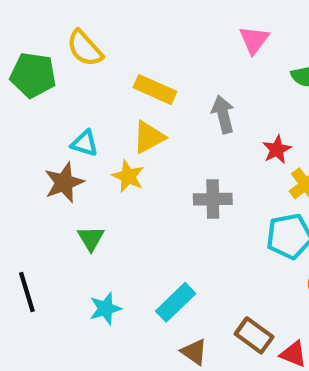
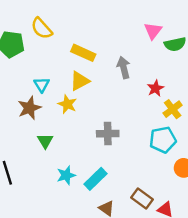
pink triangle: (254, 40) -> (153, 31), moved
cyan triangle: (85, 143) -> (42, 85), turned 42
gray cross: (213, 199) -> (108, 134), moved
cyan star: (105, 309) -> (66, 175), moved

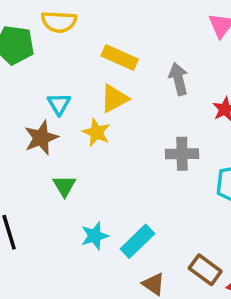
yellow semicircle: (42, 28) -> (59, 22), turned -45
gray cross: (108, 134) -> (182, 154), moved

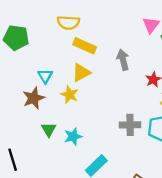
yellow semicircle: (59, 22) -> (68, 23), moved
gray cross: (182, 154) -> (130, 125), moved
cyan star: (95, 236) -> (73, 136), moved

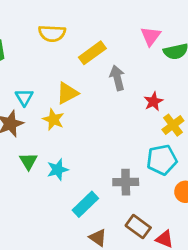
yellow rectangle: (85, 46) -> (92, 53), moved, turned -60
gray cross: (130, 125) -> (126, 182), moved

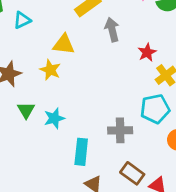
yellow triangle: (67, 93) -> (64, 44), turned 35
cyan triangle: (24, 97) -> (22, 20), moved, turned 36
cyan rectangle: (85, 204) -> (81, 152), turned -40

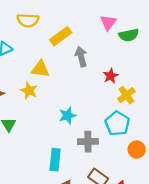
cyan pentagon: (155, 109) -> (117, 123), turned -30
cyan star: (54, 118) -> (68, 116), moved

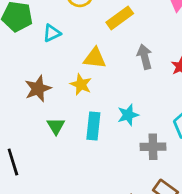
gray arrow: (81, 57) -> (145, 57), moved
cyan rectangle: (55, 160) -> (93, 126), moved

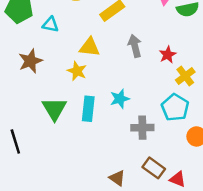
cyan triangle: (52, 33) -> (51, 24), turned 36
brown star: (38, 89) -> (30, 61), moved
green triangle: (56, 126) -> (54, 109), size x1.5

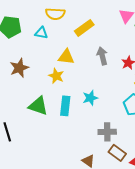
cyan triangle: (51, 24) -> (41, 33), moved
green triangle: (54, 109) -> (38, 106), turned -40
gray cross: (142, 128) -> (107, 132), moved

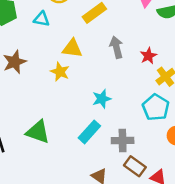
green triangle: (38, 106) -> (38, 132), moved
cyan rectangle: (65, 106) -> (89, 132), moved, turned 36

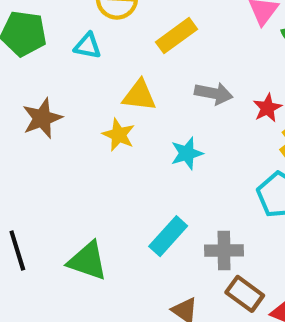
gray arrow: (116, 47) -> (214, 93), turned 115
cyan star: (102, 99) -> (187, 153), moved
green triangle: (38, 132) -> (88, 261), moved

